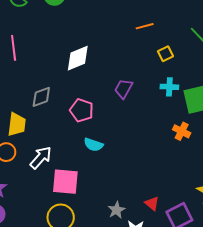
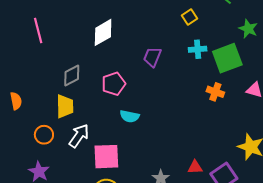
pink pentagon: (82, 110) -> (114, 84), turned -30
yellow trapezoid: (17, 124) -> (65, 106), moved
red triangle: (152, 204) -> (195, 167), turned -35

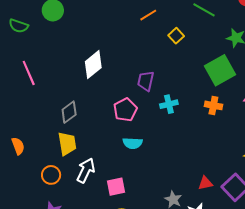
cyan cross: (198, 49) -> (169, 104), moved
pink pentagon: (114, 84) -> (125, 110), moved
pink square: (106, 157) -> (116, 187), size x0.7

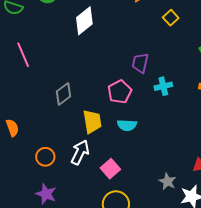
white diamond: (93, 65) -> (84, 21), moved
yellow trapezoid: (67, 144) -> (92, 122), moved
pink square: (116, 187) -> (110, 169), turned -30

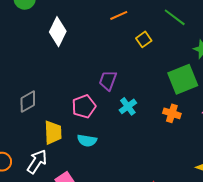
white diamond: (84, 21) -> (58, 32), turned -32
cyan cross: (163, 86) -> (128, 106), turned -30

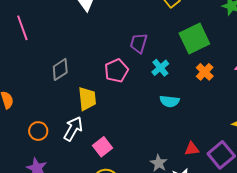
green square: (183, 79) -> (194, 38), moved
orange cross: (172, 113) -> (205, 72), turned 30
cyan semicircle: (87, 140) -> (170, 101), moved

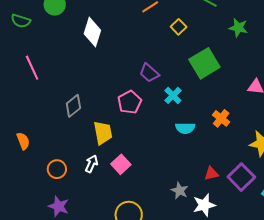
purple trapezoid: (139, 43) -> (149, 73), turned -60
orange cross: (205, 72) -> (221, 118), moved
white arrow: (73, 129) -> (91, 164), size x0.7
pink square: (102, 147) -> (121, 164), moved

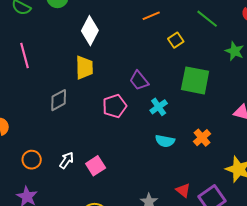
green square: (204, 63) -> (195, 80), turned 32
yellow trapezoid: (103, 133) -> (84, 68), moved
red triangle: (211, 174) -> (183, 190), turned 42

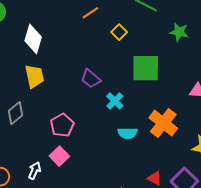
pink pentagon: (115, 106) -> (62, 125), moved
orange cross: (202, 138) -> (163, 123), size x1.6
pink square: (96, 166) -> (59, 156), moved

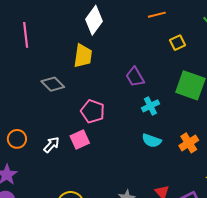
gray diamond: (15, 113) -> (53, 84), turned 65
orange cross: (163, 123) -> (189, 143), size x0.7
pink pentagon: (62, 125) -> (93, 111), turned 30

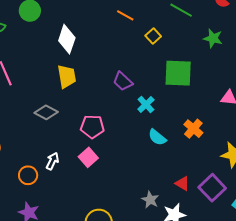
orange line: (157, 15) -> (125, 15), turned 60
cyan semicircle: (152, 141) -> (157, 137), turned 36
white arrow: (51, 145) -> (52, 161), moved

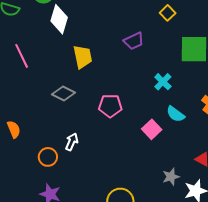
white diamond: (67, 39) -> (59, 19), moved
purple trapezoid: (123, 81) -> (134, 41), moved, turned -65
pink square: (88, 157) -> (152, 129), moved
gray star: (150, 200) -> (171, 177), turned 30

